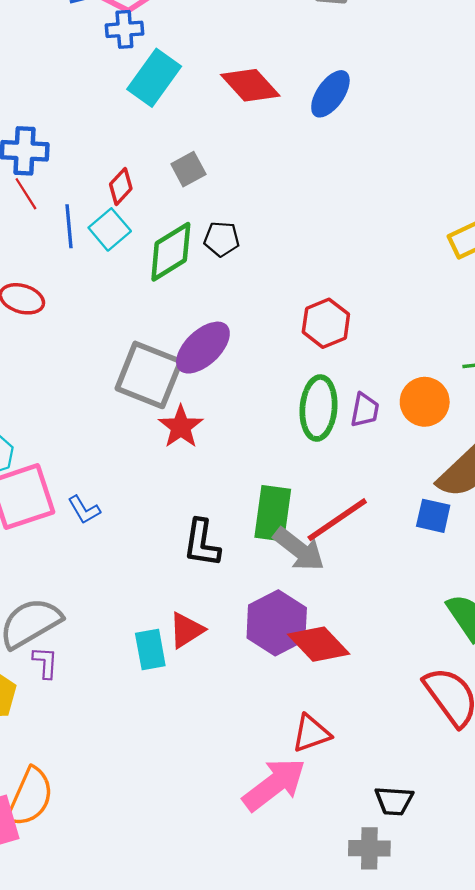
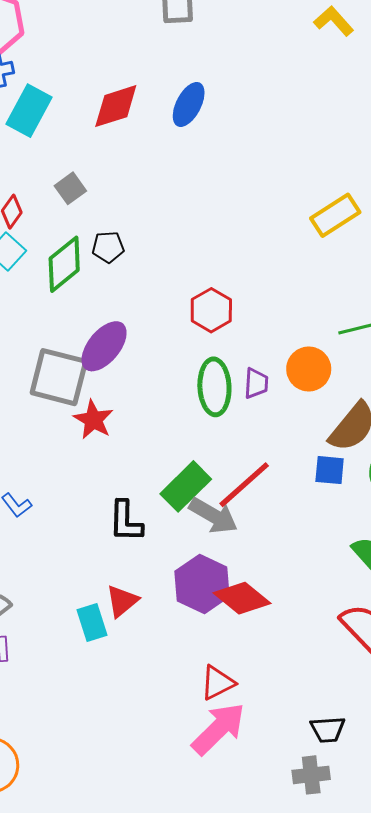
red diamond: (250, 85) -> (116, 106), turned -58
green rectangle: (273, 513) -> (186, 486), turned 45
red triangle: (311, 733) -> (217, 683), moved

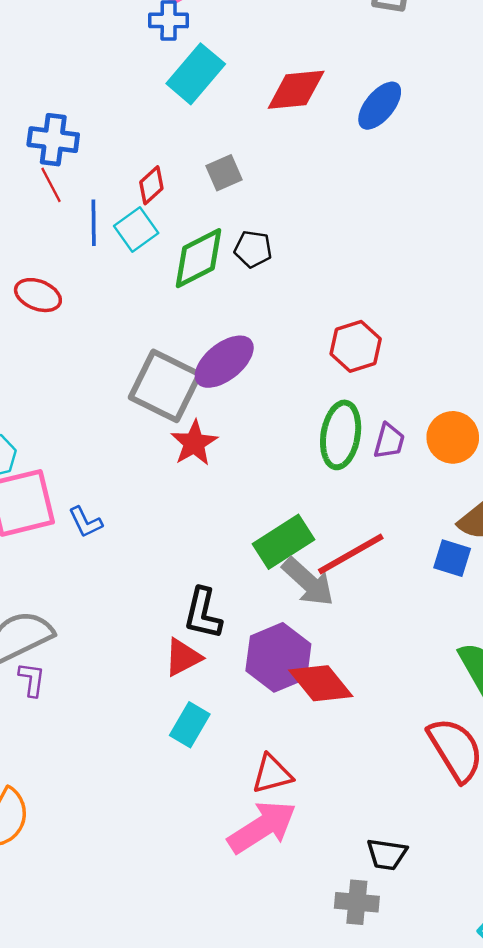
black L-shape: (126, 521) -> (203, 613), moved
cyan rectangle: (92, 623) -> (190, 725), moved, turned 36

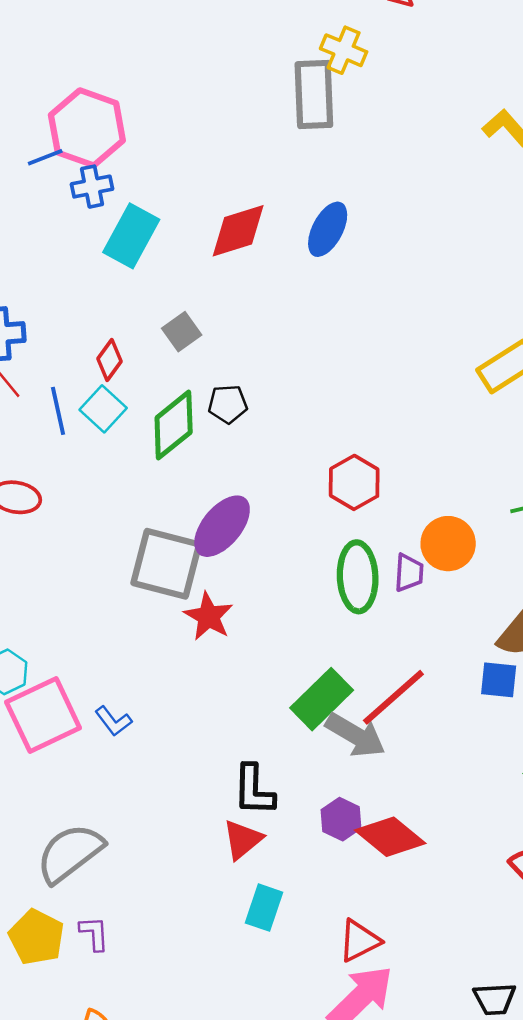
orange circle: (453, 437) -> (448, 544), moved
purple hexagon: (278, 657) -> (341, 819), size x0.6
purple L-shape: (32, 679) -> (94, 933), moved

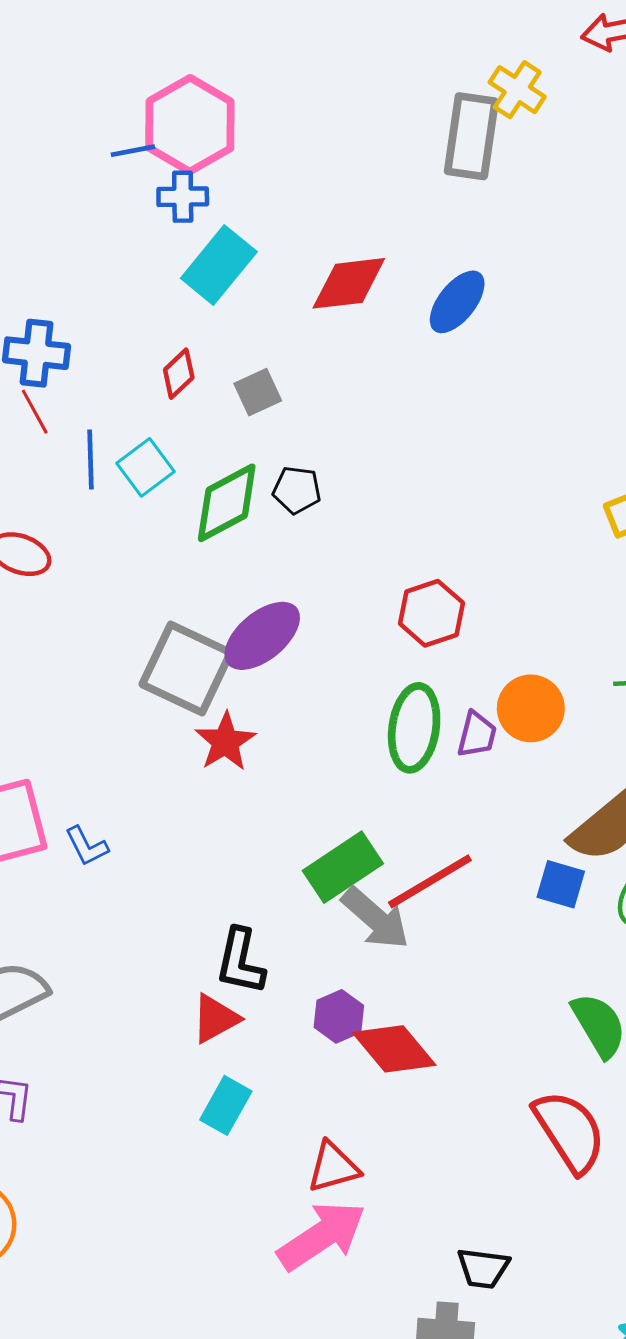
red diamond: (109, 360) -> (179, 374), moved

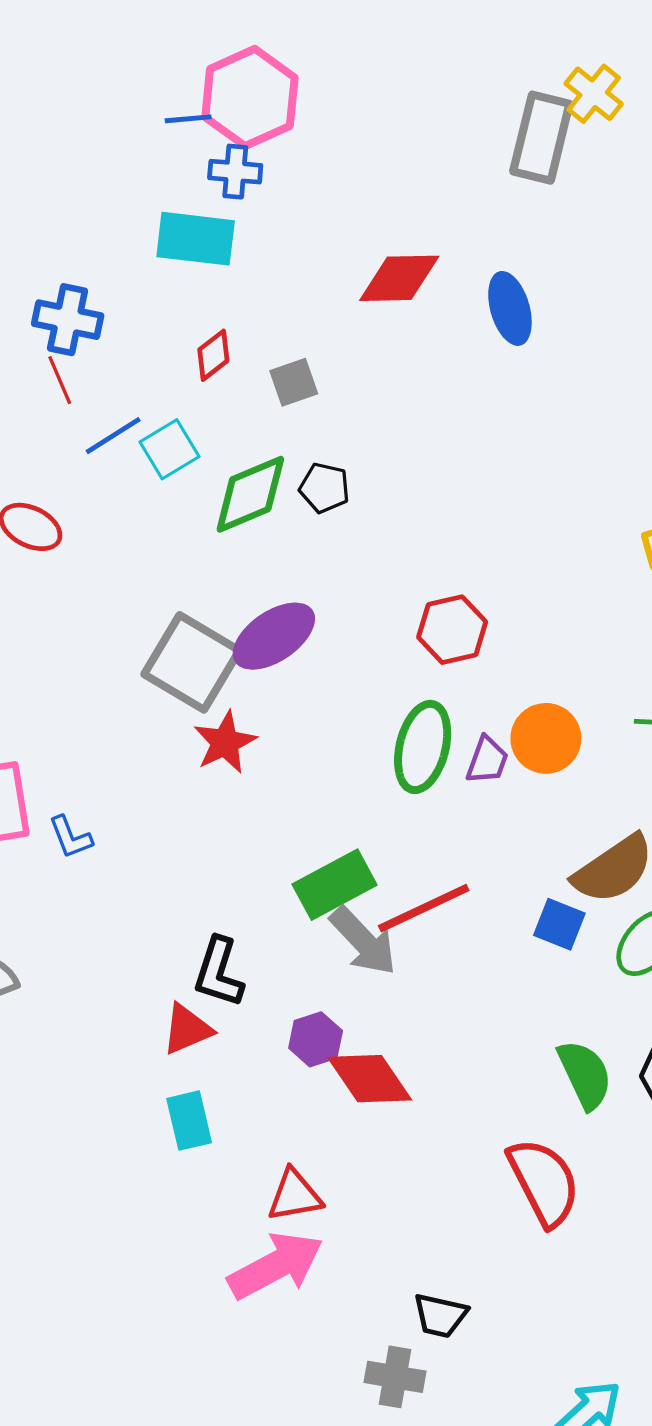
cyan rectangle: (219, 265) -> (196, 239), moved, turned 52
blue ellipse: (457, 302) -> (510, 308), turned -60
blue line: (90, 460) -> (113, 436), turned 54
cyan rectangle: (226, 1105) -> (189, 1121), turned -48

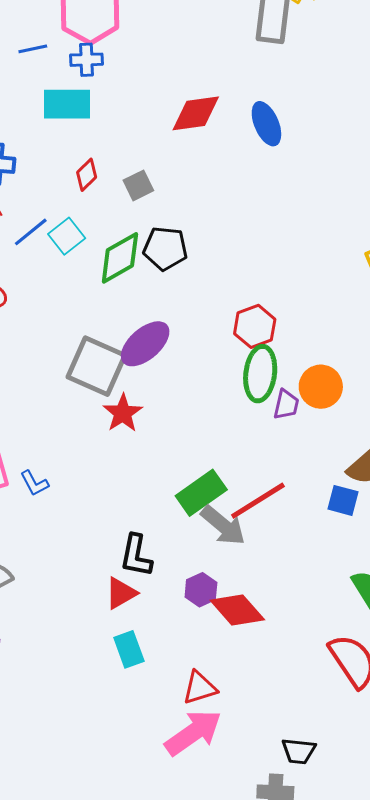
blue line: (188, 119) -> (33, 49), moved
black pentagon: (324, 488) -> (165, 248), size x1.4
green ellipse: (423, 747) -> (260, 374), moved

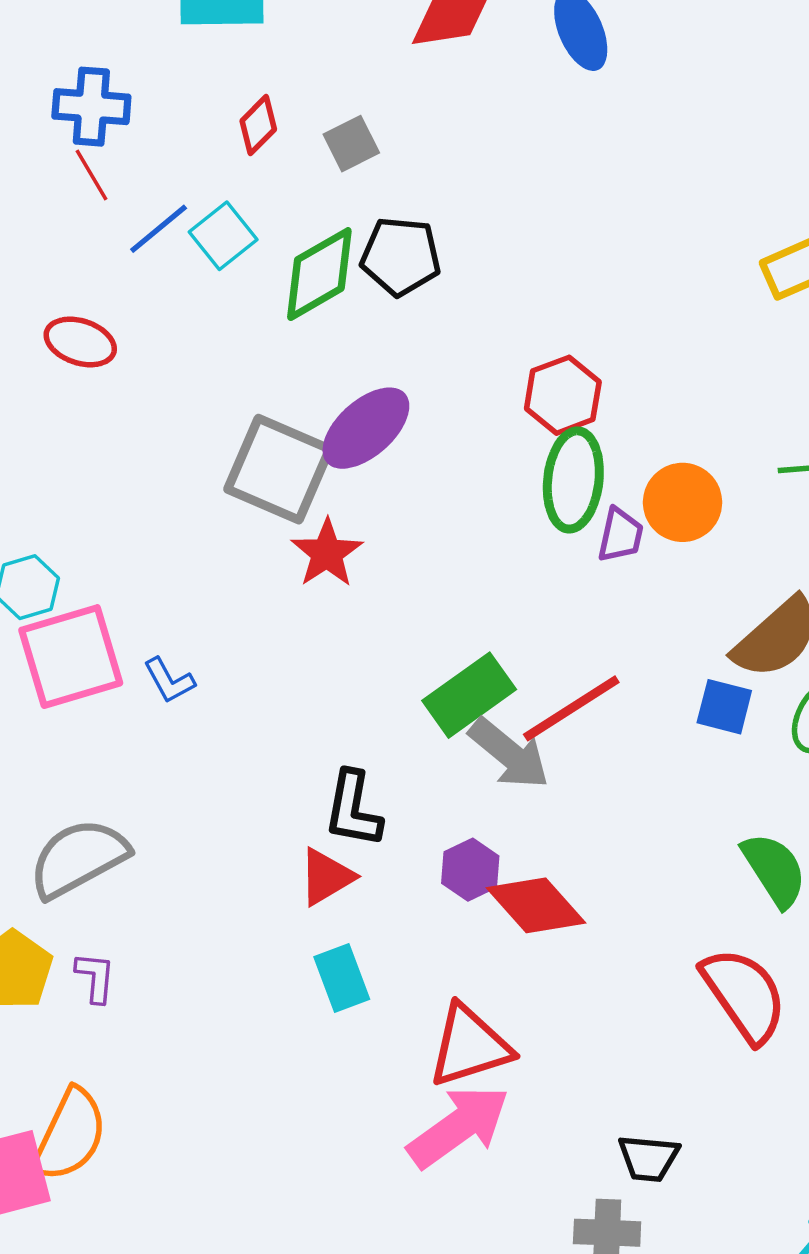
red triangle: (200, 688) -> (470, 1046), size x1.4

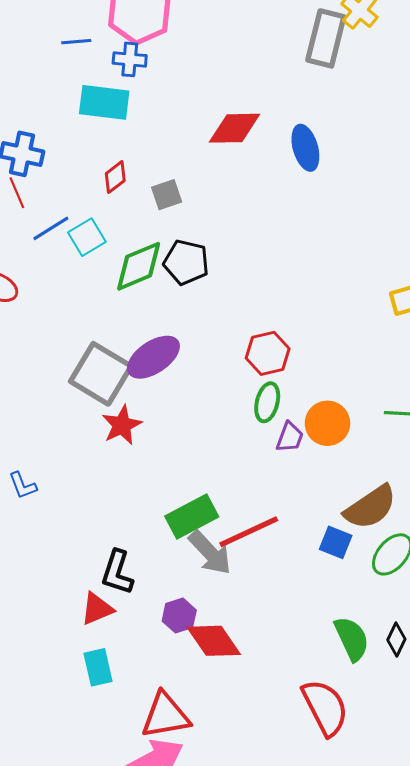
green ellipse: (573, 480) -> (267, 402), size x0.7

